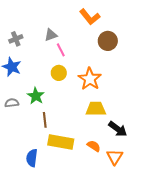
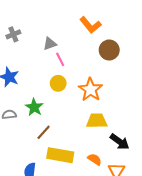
gray cross: (16, 39) -> (13, 34), moved
brown line: (45, 120) -> (44, 132), turned 49

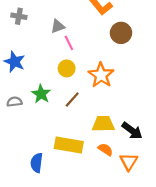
gray cross: (13, 34) -> (19, 16), turned 32
yellow trapezoid: (97, 121) -> (103, 124), moved
brown line: (44, 132) -> (72, 99), moved

